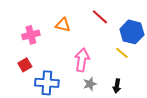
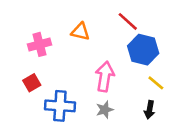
blue hexagon: (132, 32) -> (143, 50), moved
yellow line: (122, 53) -> (156, 83), moved
gray star: (90, 84) -> (105, 110), moved

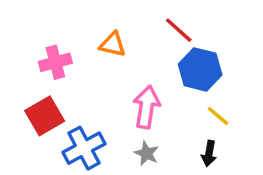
red square: (32, 83) -> (45, 116), size x1.5
blue cross: (60, 106) -> (84, 148), turned -32
gray star: (105, 110) -> (147, 153), turned -30

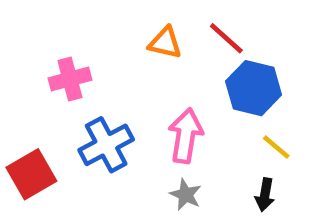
orange triangle: (113, 44) -> (165, 43), moved
red square: (45, 116) -> (31, 174), moved
blue cross: (84, 148) -> (106, 145), moved

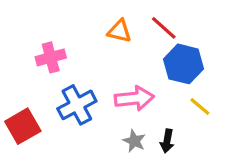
pink arrow: (186, 136) -> (134, 98), turned 75
black arrow: (265, 195) -> (167, 141), moved

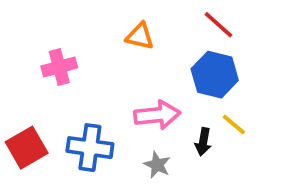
red line: (164, 28) -> (219, 25), moved
blue cross: (77, 105) -> (90, 148), moved, turned 36
black arrow: (167, 141) -> (203, 142), moved

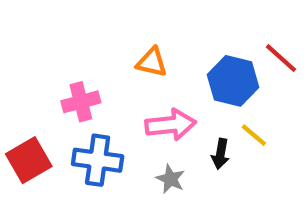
red line: (219, 25) -> (281, 58), moved
orange triangle: (140, 36) -> (152, 62), moved
pink cross: (59, 67) -> (81, 102), moved

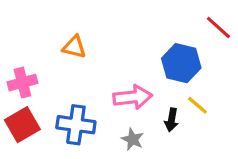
red line: (281, 58) -> (218, 27), moved
orange triangle: (152, 62) -> (74, 47), moved
pink cross: (81, 102) -> (22, 83), moved

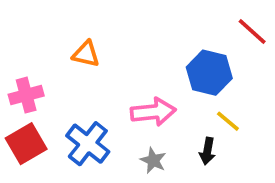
black arrow: (172, 120) -> (207, 151), moved
blue cross: (76, 125) -> (88, 144), turned 30

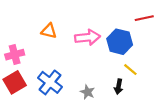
red line: (252, 32) -> (144, 18), turned -54
pink arrow: (153, 112) -> (87, 37), moved

